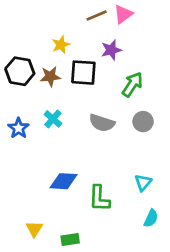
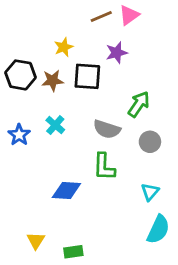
green arrow: (132, 84) -> (139, 104), moved
gray circle: (143, 122) -> (150, 142), moved
green L-shape: (99, 198) -> (104, 167), moved
cyan semicircle: (151, 218) -> (158, 229), size x1.5

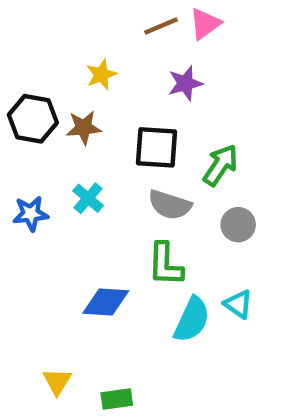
black square: (87, 76) -> (156, 147), moved
blue star: (19, 135) -> (31, 214), turned 30
cyan triangle: (150, 192) -> (238, 304), turned -36
cyan semicircle: (158, 229) -> (192, 320), moved

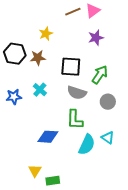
purple star: (185, 83) -> (96, 38), moved
yellow triangle: (57, 381) -> (35, 171), moved

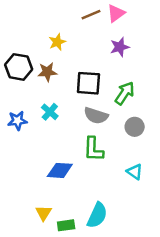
cyan semicircle: (87, 145) -> (97, 215), moved

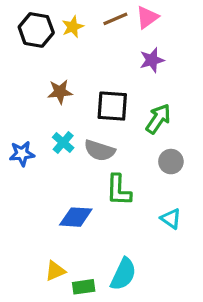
yellow star: (57, 42) -> (73, 27), moved
black hexagon: (19, 67) -> (36, 30), moved
gray semicircle: (96, 116) -> (100, 150), moved
yellow triangle: (44, 213) -> (55, 271), turned 35

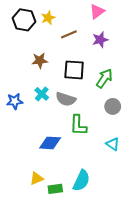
brown line: (115, 19) -> (69, 34), moved

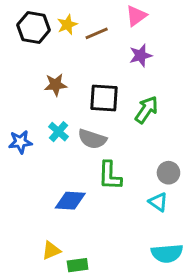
brown line: (69, 34) -> (97, 33), moved
gray circle: (113, 106) -> (168, 173), moved
cyan semicircle: (81, 181) -> (167, 253), moved, turned 60

